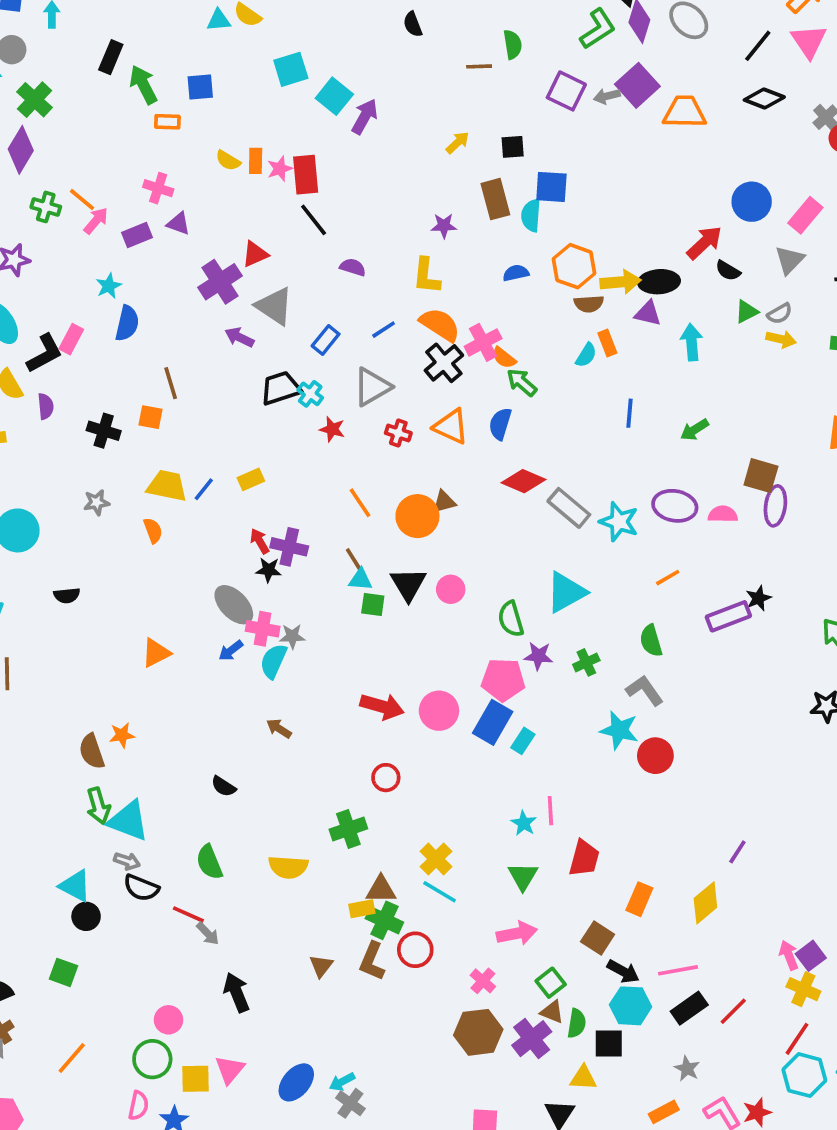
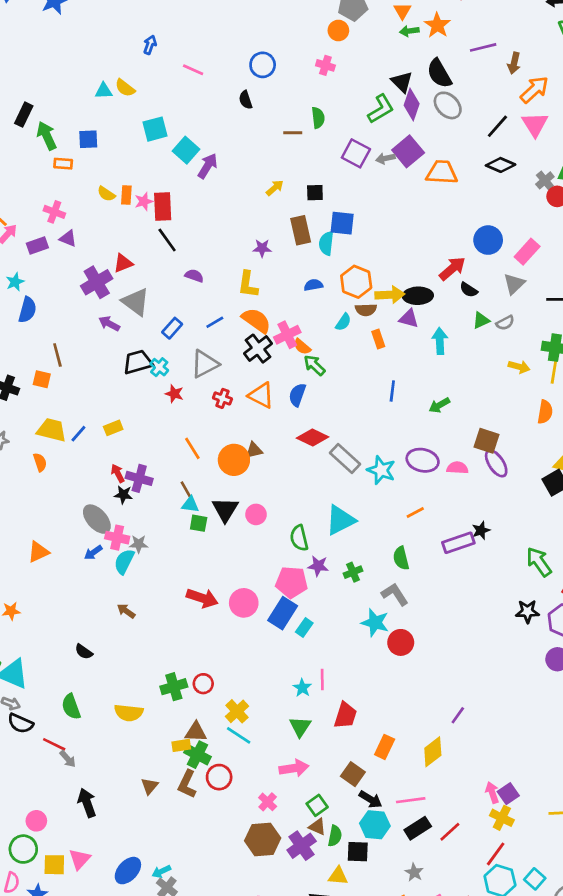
yellow arrow: (781, 339) -> (519, 367), moved
cyan semicircle: (586, 355) -> (343, 322), moved
purple ellipse: (775, 506) -> (496, 463), turned -44
red circle: (386, 778) -> (203, 684), moved

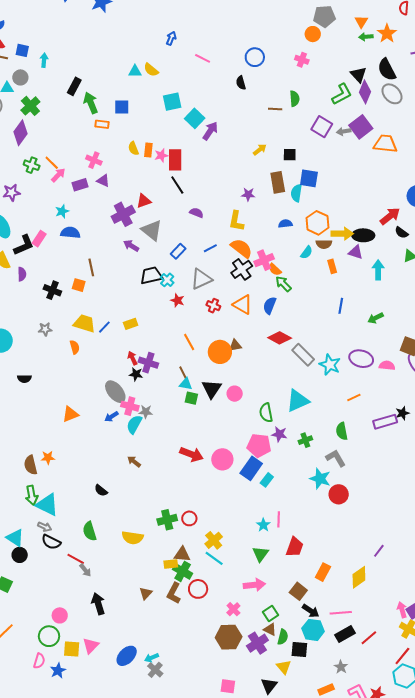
yellow semicircle: (106, 194) -> (133, 148), turned 32
blue semicircle: (27, 310) -> (70, 233), turned -102
yellow triangle: (338, 876) -> (284, 667), turned 42

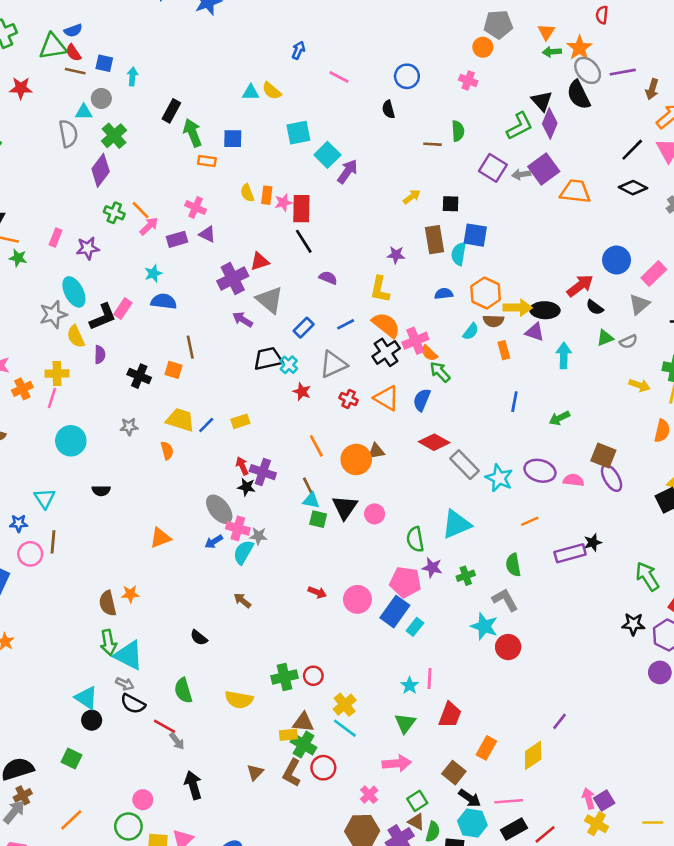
gray ellipse: (392, 94) -> (588, 70), moved
red arrow: (191, 454) -> (317, 592), size x0.6

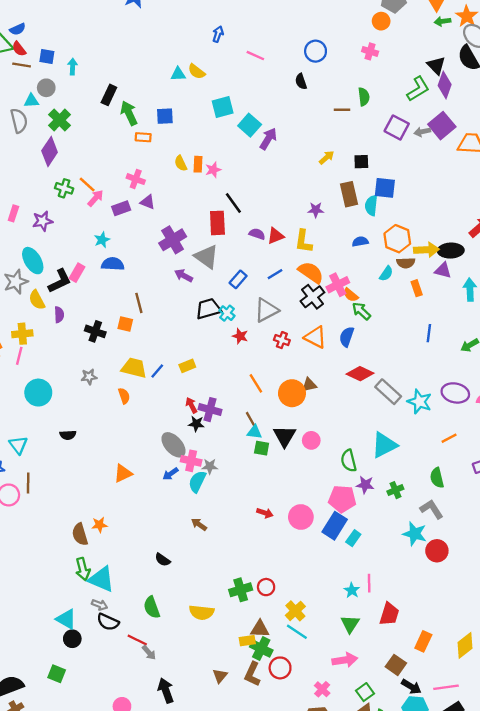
red rectangle: (301, 209) -> (217, 223), moved
red triangle: (260, 261) -> (276, 236), moved

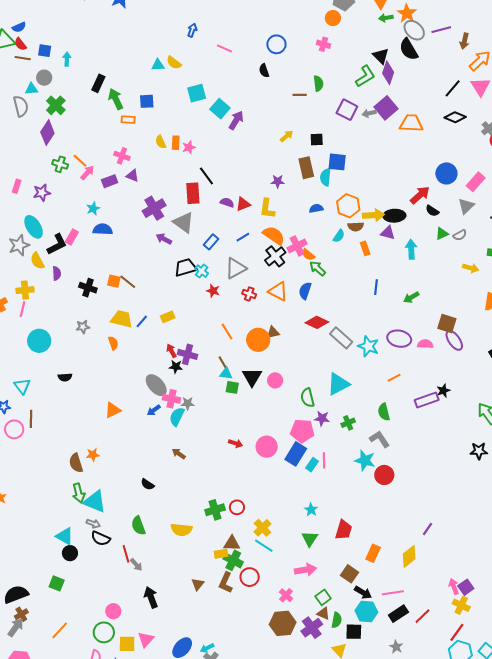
brown line: (139, 303) -> (128, 282), moved, turned -36
pink line: (369, 583) -> (324, 460), moved
red line: (137, 640) -> (126, 554), turned 48

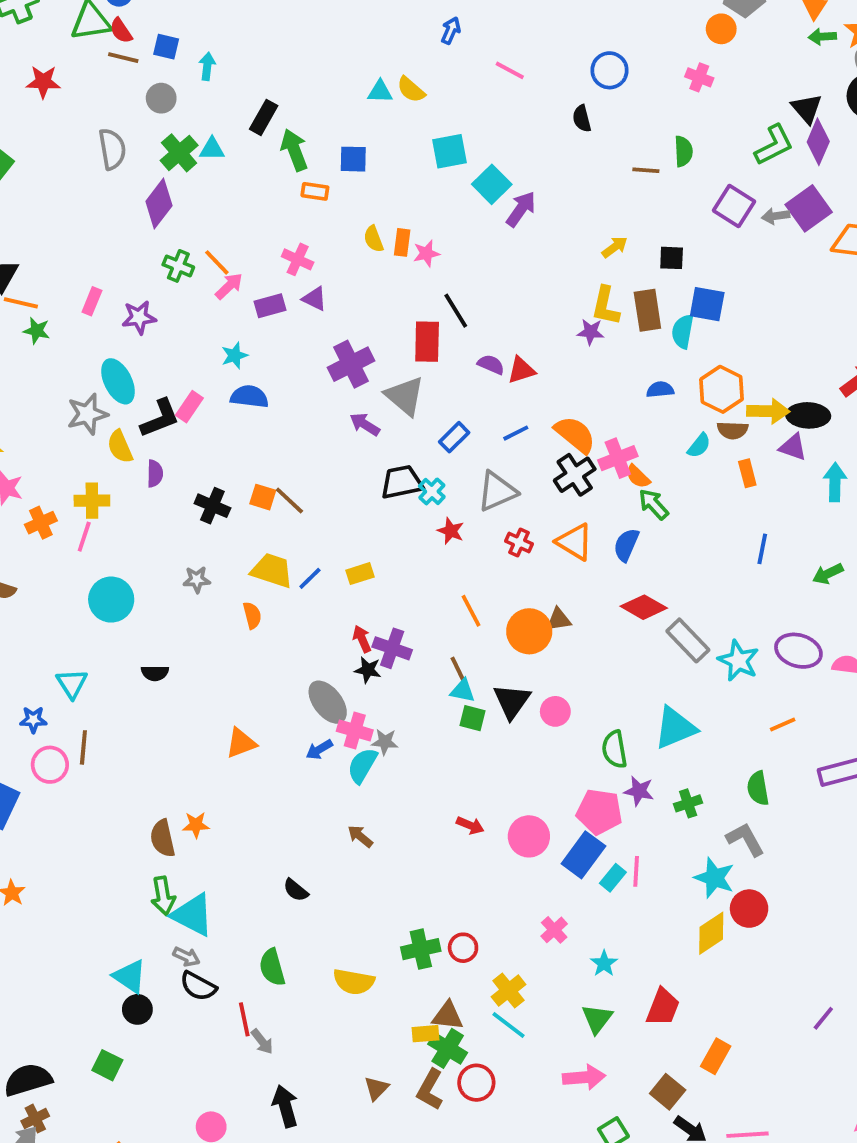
cyan triangle: (31, 89) -> (212, 149), moved
yellow L-shape: (267, 209) -> (606, 306), moved
yellow diamond: (409, 556) -> (711, 933), moved
pink cross: (286, 595) -> (554, 930), moved

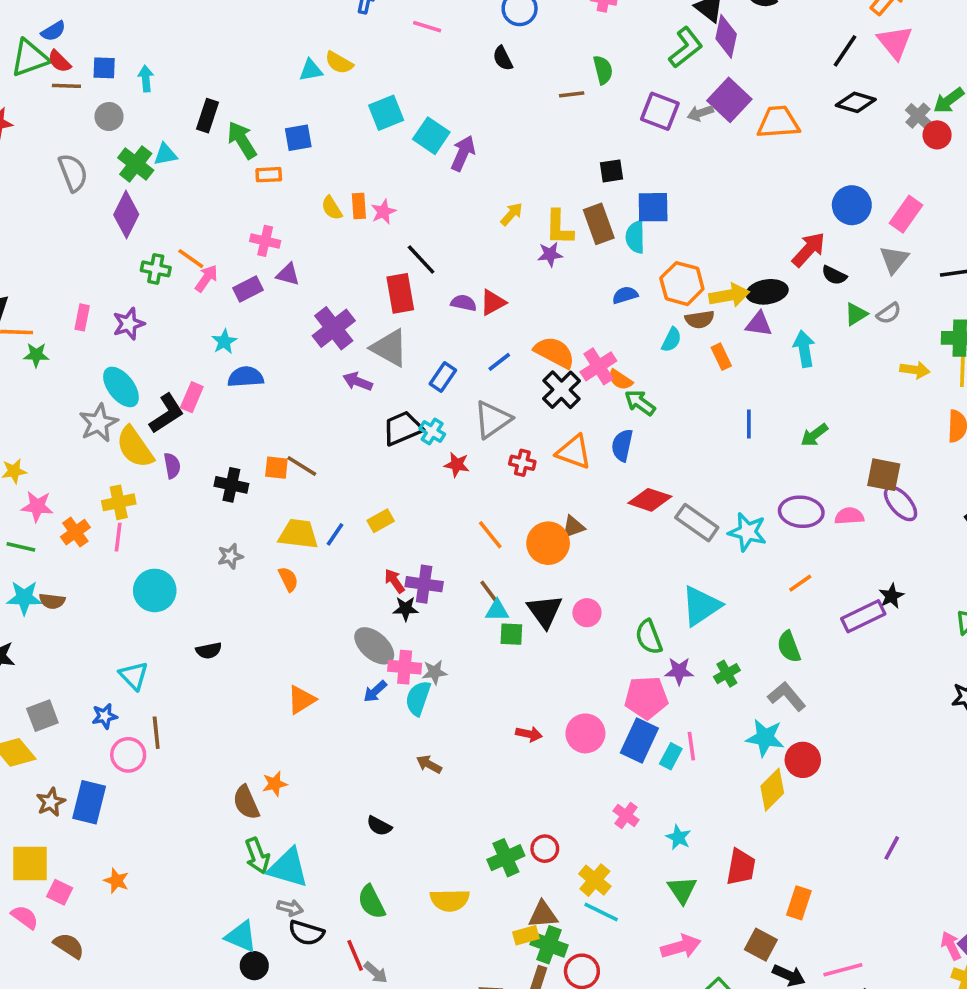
yellow arrow: (615, 247) -> (512, 214), moved
yellow semicircle: (120, 447) -> (135, 447), size x1.4

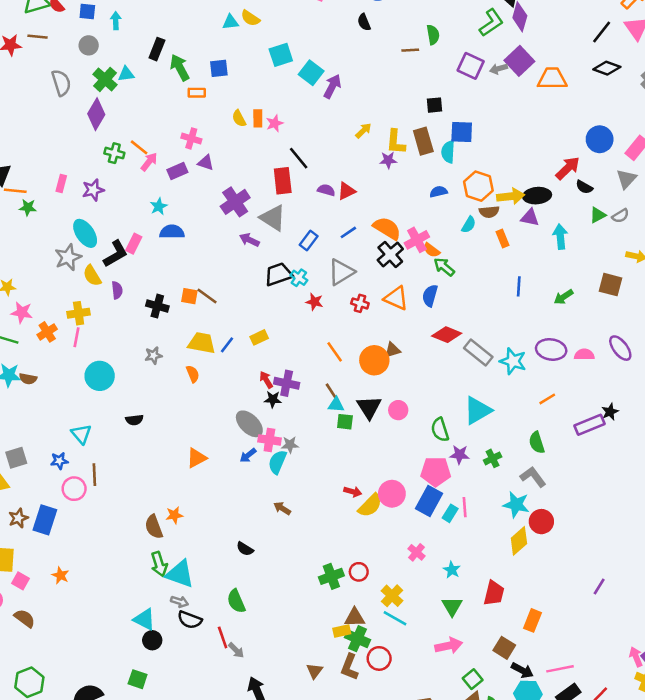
brown line: (66, 86) -> (38, 37), moved
yellow semicircle: (135, 447) -> (92, 276), size x0.7
brown square: (884, 475) -> (610, 285), moved
yellow semicircle: (450, 900) -> (370, 505), moved, turned -48

